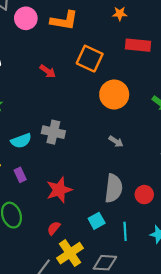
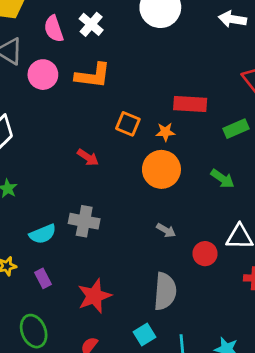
orange star: (120, 14) -> (165, 132), moved
orange square: (90, 59) -> (128, 124), size x0.7
red arrow: (48, 71) -> (88, 157), moved
red circle: (144, 195) -> (205, 254), moved

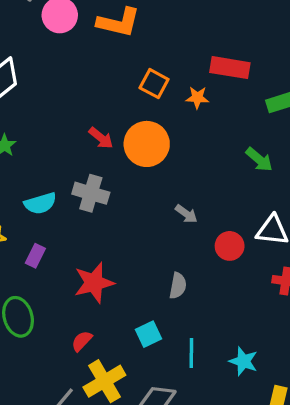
red arrow: (88, 157) -> (101, 138), moved
orange circle: (161, 169) -> (147, 144), moved
purple rectangle: (43, 278) -> (35, 256), turned 48
gray semicircle: (165, 291) -> (178, 286), size x0.6

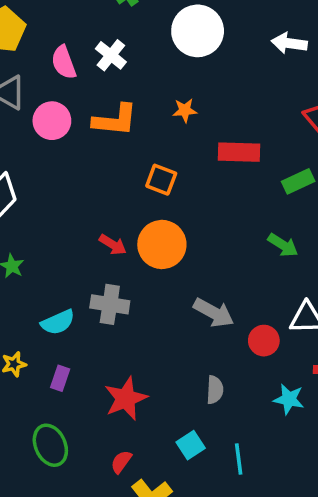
orange star: (197, 98) -> (185, 110), moved
gray arrow: (186, 214) -> (214, 313), size x1.6
cyan star: (243, 361) -> (289, 399), moved

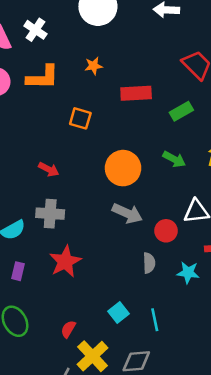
orange circle: (162, 244) -> (123, 168), moved
gray semicircle: (215, 390) -> (149, 263), moved
red star: (126, 398) -> (65, 261), moved

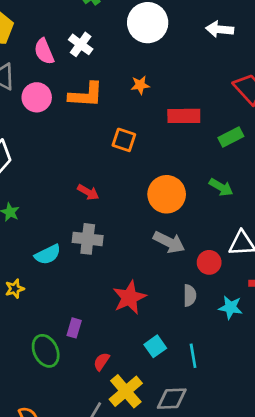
red star: (65, 261) -> (129, 298), moved
purple rectangle: (18, 271) -> (74, 328), moved

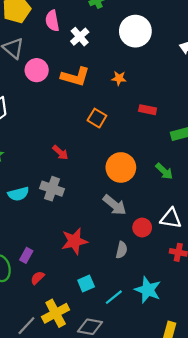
pink semicircle: (44, 51) -> (52, 21), moved
red rectangle: (184, 116) -> (148, 110), size x0.7
cyan star: (230, 307) -> (148, 290), moved, size x1.4
cyan line: (193, 356) -> (114, 297), turned 48
red semicircle: (101, 362) -> (37, 278), moved

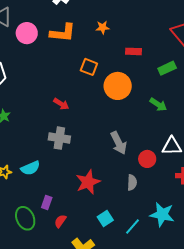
orange circle: (121, 167) -> (118, 86), moved
cyan semicircle: (18, 194) -> (30, 168), moved
gray arrow: (115, 205) -> (119, 143), turned 35

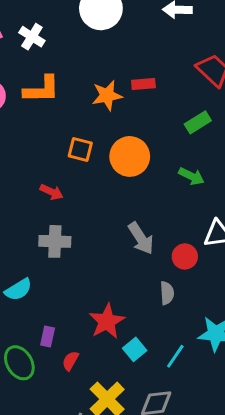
orange star: (103, 27) -> (107, 95), moved, size x1.5
red rectangle: (133, 51) -> (143, 84), moved
orange square: (89, 67) -> (80, 149), moved
red star: (88, 182) -> (107, 321), moved

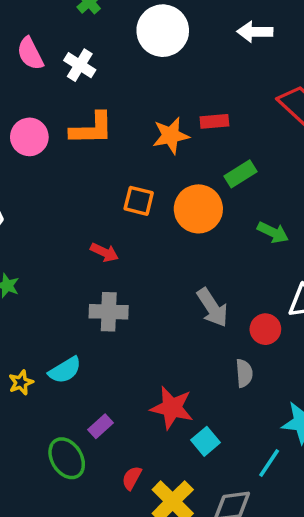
green rectangle: (198, 122) -> (241, 174), moved
red star: (107, 321) -> (172, 408), turned -30
purple rectangle: (48, 336) -> (100, 426), turned 36
cyan line: (175, 356) -> (269, 463), moved
red semicircle: (70, 361) -> (132, 478), moved

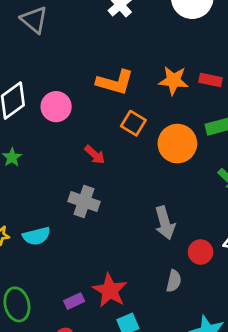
orange L-shape: (92, 129) -> (115, 82), moved
pink circle: (29, 137) -> (56, 107), moved
purple rectangle: (100, 426) -> (74, 301), moved

